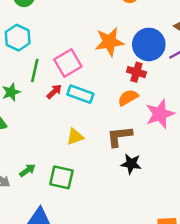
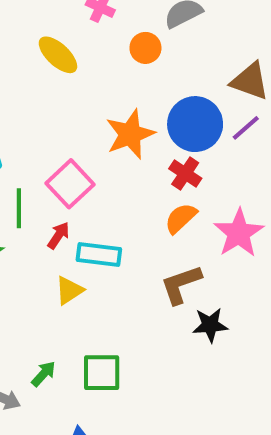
red cross: (136, 72) -> (185, 173), turned 30
cyan rectangle: (80, 94) -> (99, 255), moved
yellow triangle: (75, 137) -> (69, 290), moved

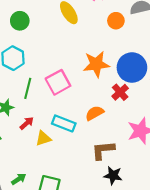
orange semicircle: (181, 218) -> (95, 113), moved
red arrow: (58, 235) -> (27, 123), moved

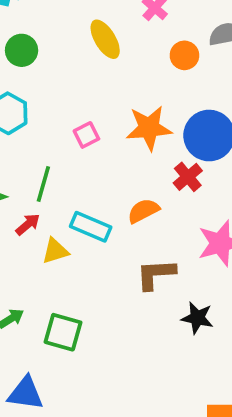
pink square: (58, 82) -> (86, 135), moved, size x0.6
green line: (28, 88) -> (43, 184), moved
black star: (113, 175) -> (197, 318), moved

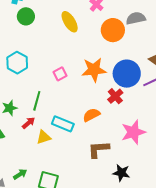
green circle: (22, 50) -> (26, 16), moved
orange circle: (184, 55) -> (113, 30), size x1.5

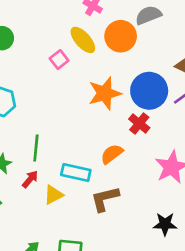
yellow ellipse: (70, 22) -> (83, 40), moved
pink square: (60, 74) -> (59, 60), moved
brown L-shape: (98, 149) -> (105, 199), moved

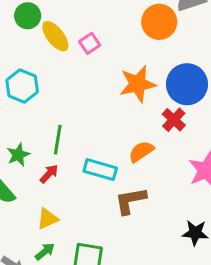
yellow ellipse: (83, 40) -> (55, 36), moved
yellow triangle: (53, 195) -> (47, 219), moved

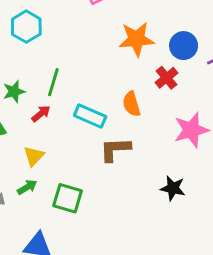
blue circle: (187, 84) -> (184, 46), size x0.7
orange semicircle: (141, 152) -> (131, 104), turned -80
yellow triangle: (47, 219) -> (34, 156), turned -30

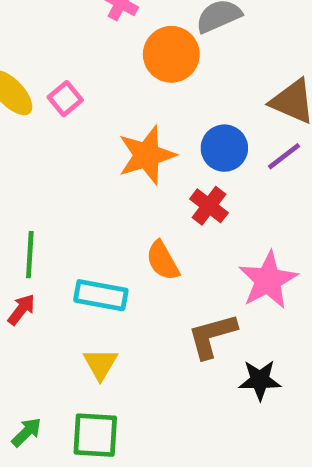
brown L-shape: (115, 149) -> (212, 336), moved
yellow triangle: (34, 156) -> (100, 364), moved

